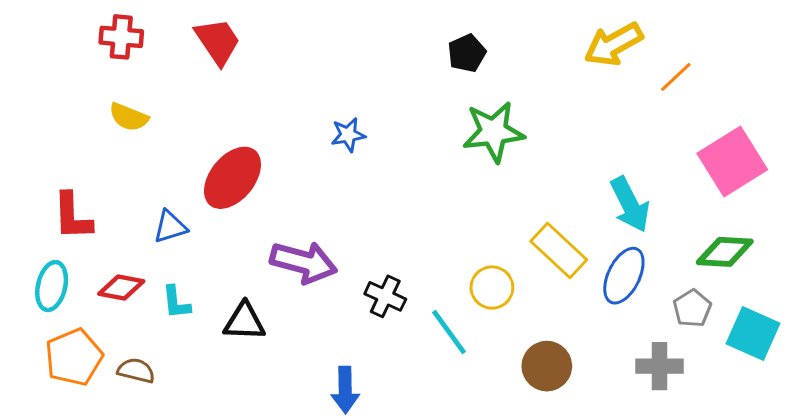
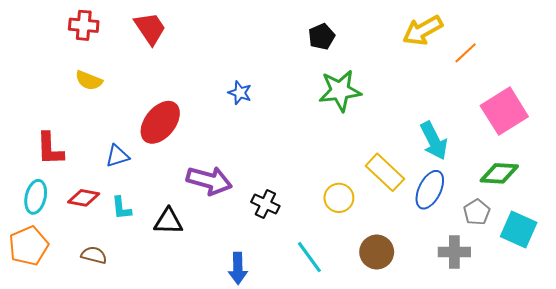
blue star: (348, 135) -> (240, 93), turned 30
cyan line: (449, 332) -> (309, 257), moved
orange pentagon: (74, 357) -> (29, 246), moved

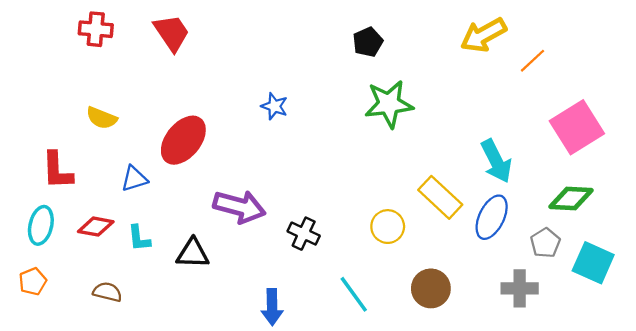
yellow semicircle: (89, 80) -> (102, 118), moved
orange pentagon: (29, 246) -> (33, 281), size x0.6

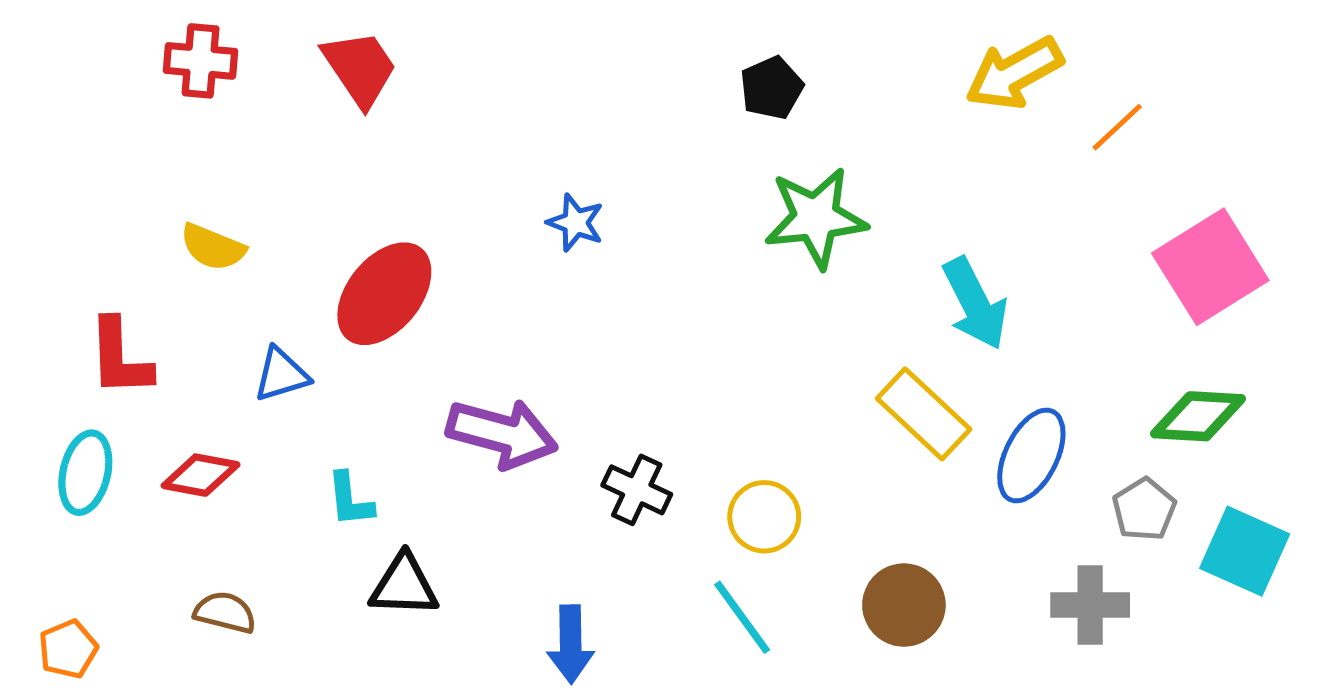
cyan arrow: (496, 161) -> (975, 304), moved
yellow circle: (388, 227) -> (764, 517), moved
cyan L-shape: (139, 238) -> (350, 500), moved
black triangle: (193, 253) -> (404, 585), moved
orange pentagon: (33, 281) -> (68, 649), moved

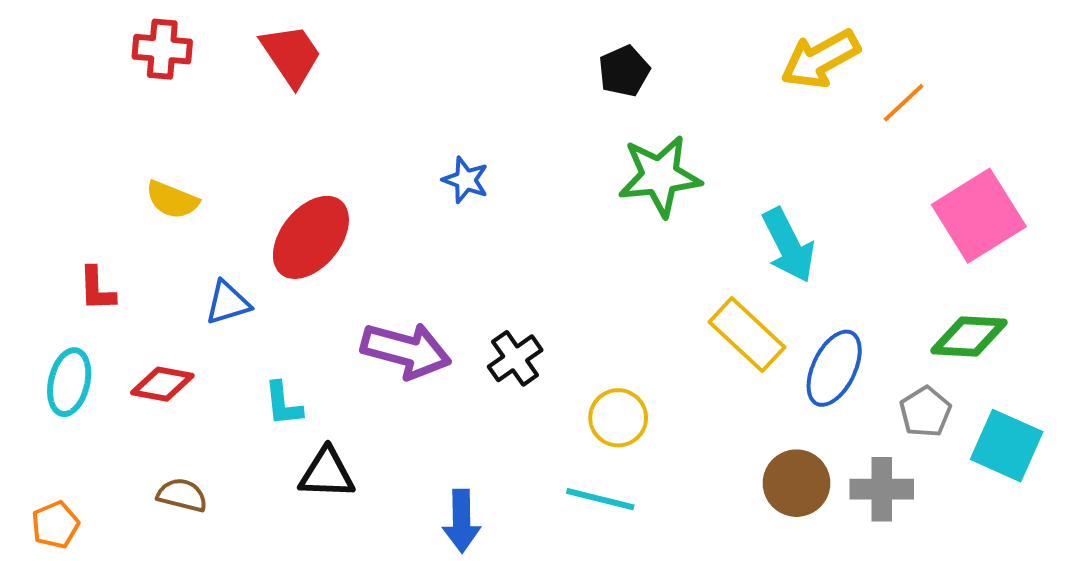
red L-shape: (120, 357) -> (97, 289), size x0.7
black cross: (637, 490) -> (515, 358), moved, turned 30
brown circle: (904, 605) -> (796, 483), moved
cyan line: (742, 617) -> (600, 499), turned -40

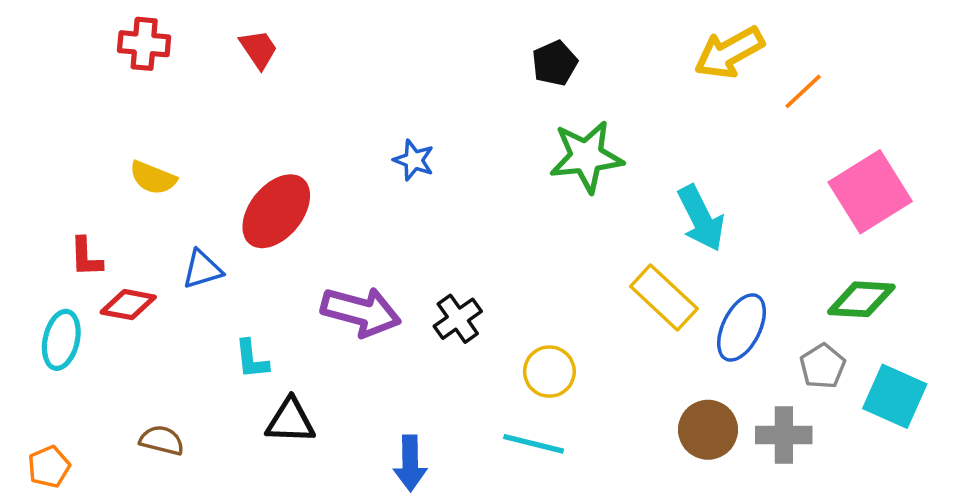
red trapezoid: (291, 55) -> (259, 49), size x0.7
red diamond: (162, 384) -> (128, 305), moved

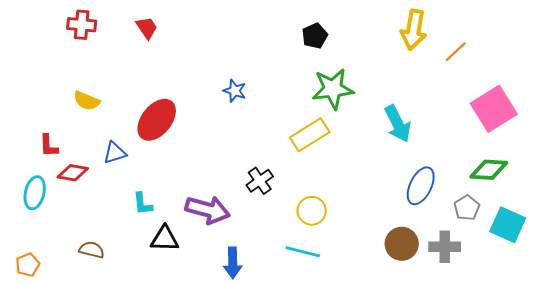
yellow arrow: (729, 53) -> (414, 30), turned -51
yellow rectangle: (664, 298) -> (310, 135), moved, turned -75
purple arrow: (361, 312) -> (208, 210), moved

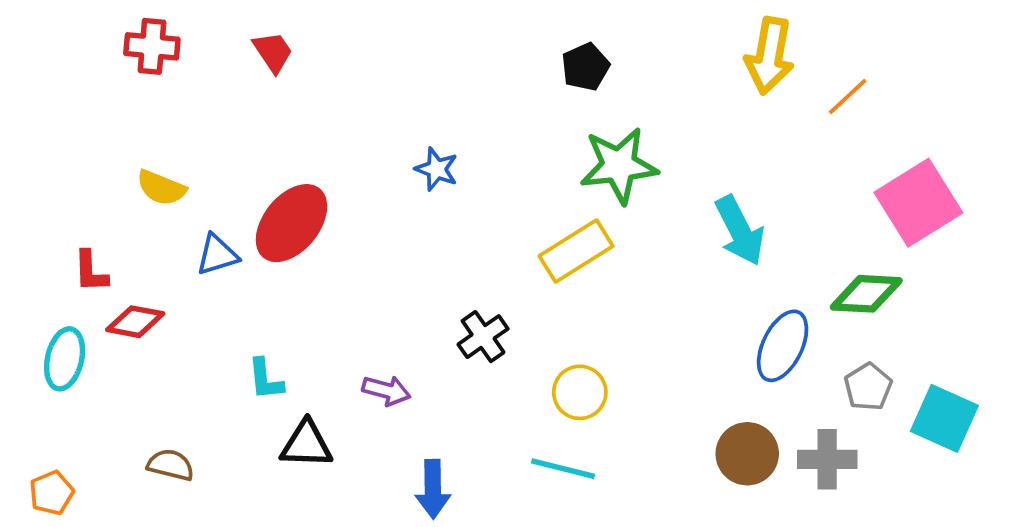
blue triangle: (115, 153) -> (217, 255), moved
green diamond: (489, 170) -> (866, 294), moved
purple arrow: (208, 210) -> (386, 390), size x0.6

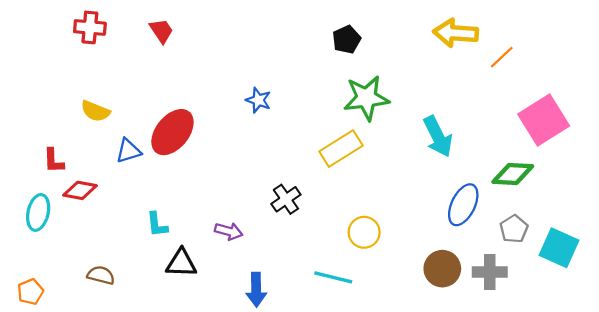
yellow arrow: (770, 56) -> (456, 33), turned 84
yellow circle: (580, 392) -> (364, 232), moved

